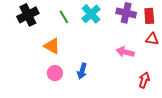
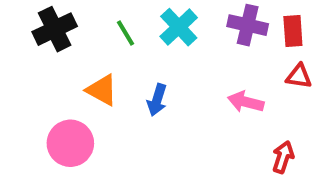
blue arrow: (82, 71) -> (157, 100), moved
pink circle: (55, 73) -> (70, 143), moved, size x1.5

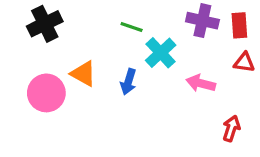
cyan cross: (179, 27) -> (161, 53), moved
green line: (126, 33) -> (132, 27), moved, turned -40
pink circle: (70, 143) -> (46, 93), moved

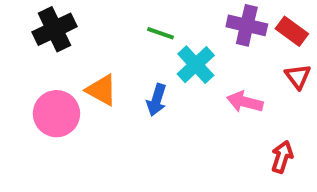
red rectangle: (239, 25) -> (292, 31), turned -50
red triangle: (244, 62) -> (298, 76), turned 45

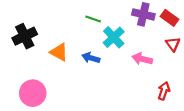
black cross: (55, 29) -> (25, 36), moved
blue arrow: (157, 100) -> (91, 58), turned 90
pink circle: (56, 114) -> (33, 93), moved

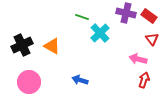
black cross: (25, 36) -> (22, 45), moved
blue arrow: (91, 58) -> (80, 80), moved
pink arrow: (142, 59) -> (138, 59), moved

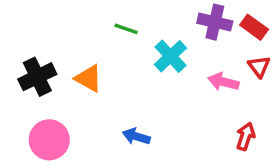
green line: (82, 17) -> (126, 29), moved
pink arrow: (138, 59) -> (223, 82), moved

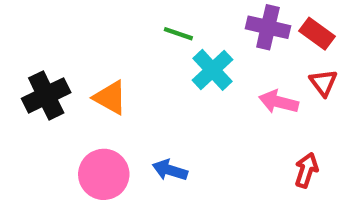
green line: (126, 29) -> (178, 34), moved
pink circle: (49, 140) -> (104, 174), moved

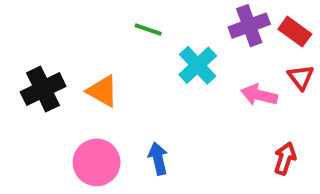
purple cross: (268, 27) -> (249, 26), turned -33
green line: (178, 34) -> (148, 30), moved
blue arrow: (170, 170) -> (158, 158), turned 60

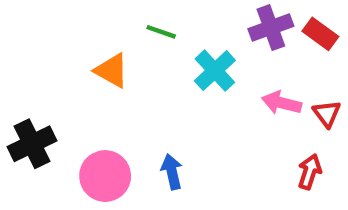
red triangle: (301, 77) -> (327, 114), moved
black cross: (43, 89) -> (32, 144), moved
orange triangle: (103, 91) -> (112, 71), moved

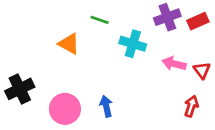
red rectangle: (320, 34) -> (198, 21), turned -60
cyan cross: (215, 71) -> (133, 44), turned -30

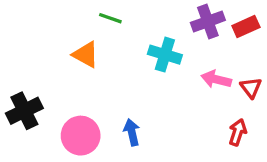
green line: (100, 20) -> (110, 18), moved

